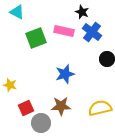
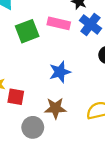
red square: (26, 108) -> (16, 97), moved, turned 35

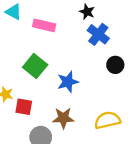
pink rectangle: (59, 23) -> (44, 25), moved
green square: (27, 31) -> (35, 66), moved, turned -30

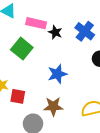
black star: (87, 12) -> (55, 32), moved
green square: (35, 66) -> (22, 49), moved

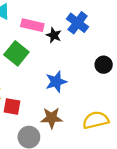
blue cross: (85, 31) -> (78, 23), moved

